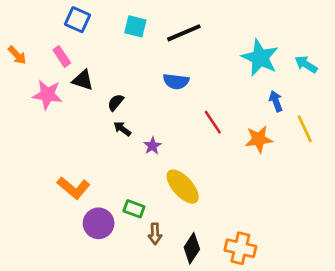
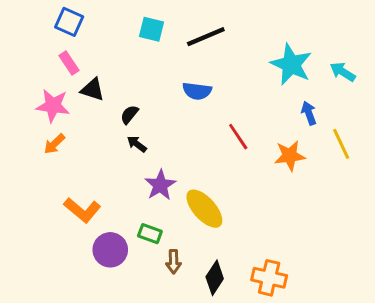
blue square: (77, 20) -> (69, 22), moved
orange arrow: (17, 55) -> (54, 144), moved, turned 90
purple star: (152, 146) -> (160, 185), moved, size x1.5

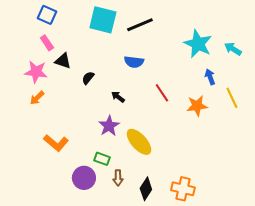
cyan square: (151, 29) -> (103, 20), size x1.6
black arrow: (137, 144) -> (118, 97), moved
purple circle: (110, 250) -> (84, 178), moved

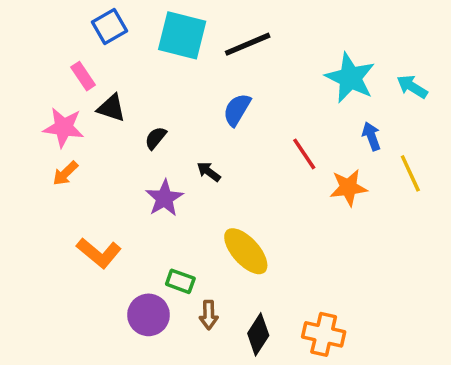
blue square: (47, 15) -> (110, 27), moved, turned 36
blue semicircle: (134, 62) -> (237, 110), turned 114
red line: (162, 93) -> (304, 154), moved
purple star: (109, 126) -> (164, 198), moved

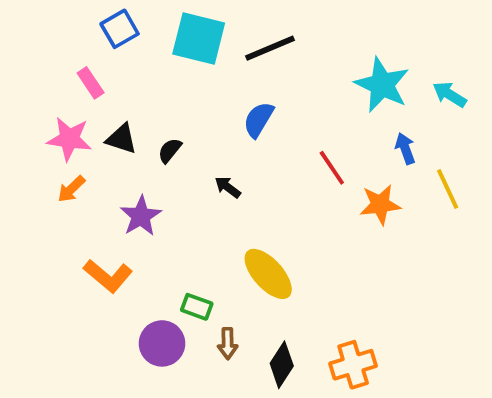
black triangle: (111, 108) -> (121, 139), moved
purple star: (164, 198) -> (141, 216), moved
orange cross: (324, 334) -> (353, 365), turned -30

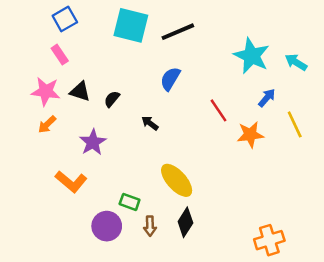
blue square: (120, 29) -> (65, 19), moved
blue arrow: (405, 149) -> (267, 98), turned 60
black diamond: (282, 365) -> (185, 222), moved
orange cross: (353, 365) -> (269, 240), moved

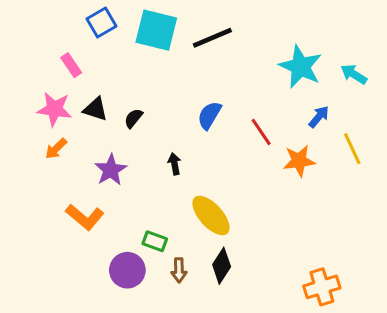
blue square: (65, 19) -> (102, 23), moved
blue semicircle: (170, 79) -> (209, 115), moved
black arrow: (150, 123) -> (174, 164), moved, turned 42

